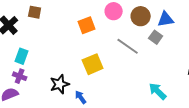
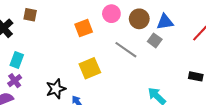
purple cross: (20, 76) -> (15, 81), turned 32

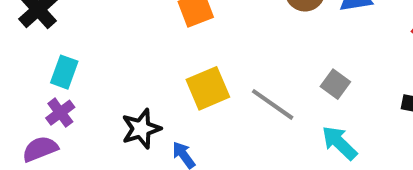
gray square: (155, 40) -> (335, 84), moved
gray line: (126, 50) -> (273, 104), moved

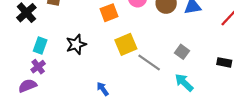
yellow square: (208, 88) -> (126, 44), moved
black star: (141, 129) -> (76, 44), moved

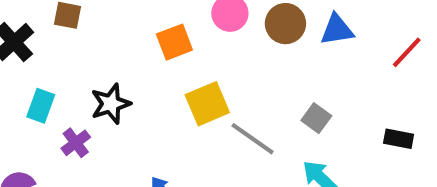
purple cross: (38, 67) -> (76, 143), moved

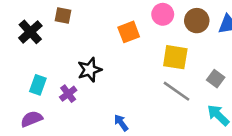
yellow square: (207, 104) -> (175, 57), moved, turned 32
cyan rectangle: (41, 106) -> (38, 85), moved

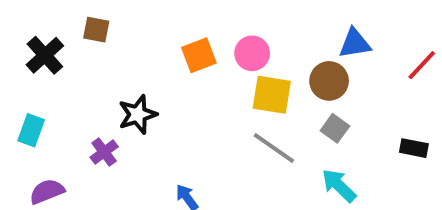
pink circle: (163, 14) -> (252, 53), moved
brown circle: (197, 21) -> (329, 81), moved
cyan rectangle: (38, 85) -> (31, 130), moved

